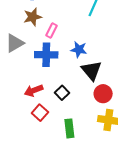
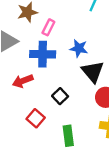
red arrow: (34, 91) -> (23, 81), moved

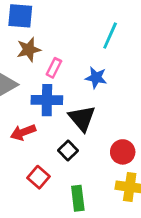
blue star: (79, 48) -> (96, 78), moved
black triangle: (93, 72) -> (82, 118), moved

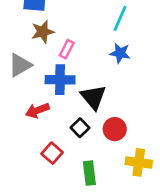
blue star: (96, 78) -> (120, 53), moved
red circle: (123, 152) -> (115, 129), moved

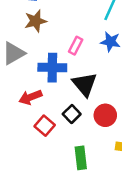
pink rectangle: (67, 49) -> (76, 46), moved
red square: (52, 153) -> (45, 126), moved

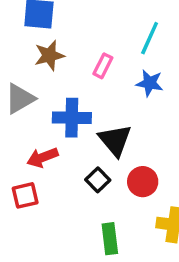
pink rectangle: (76, 46) -> (103, 66), moved
red square: (45, 126) -> (25, 195), moved, turned 36

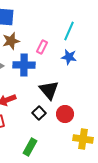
blue cross: (72, 118) -> (24, 65), moved
green rectangle: (110, 239) -> (30, 147), moved, turned 36

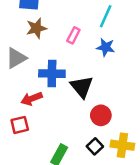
blue cross: (24, 65) -> (52, 74), moved
black square: (39, 113) -> (95, 146), moved

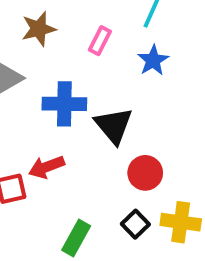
blue star: (106, 47) -> (153, 60), turned 30
red arrow: (32, 99) -> (47, 167), moved

